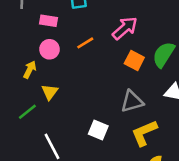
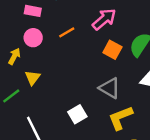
gray triangle: (132, 101) -> (110, 88), turned 45
white square: (98, 130) -> (77, 114), turned 36

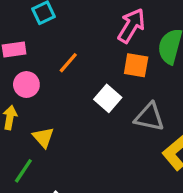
pink arrow: (104, 19) -> (131, 26), moved
white square: (77, 114) -> (108, 98), moved

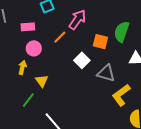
pink arrow: (131, 26) -> (77, 20), moved

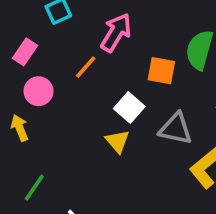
pink rectangle: (28, 27) -> (25, 52), turned -48
yellow arrow: (22, 67) -> (20, 128), turned -32
yellow triangle: (42, 81) -> (117, 141), moved

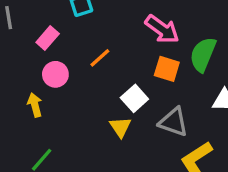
pink arrow: (116, 32) -> (162, 29), moved, turned 88

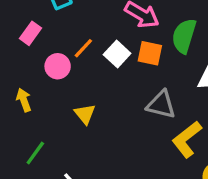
pink circle: (55, 74) -> (58, 66), moved
white square: (134, 98) -> (117, 54), moved
yellow triangle: (120, 127) -> (85, 114), moved

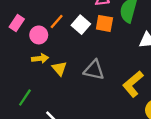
pink rectangle: (30, 33) -> (17, 23), moved
yellow arrow: (24, 100) -> (40, 58), moved, turned 105
gray triangle: (161, 105) -> (94, 70), moved

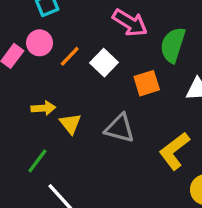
orange square: (104, 23) -> (147, 83), moved, turned -30
pink circle: (39, 35) -> (40, 43), moved
green line: (25, 98) -> (37, 161), moved

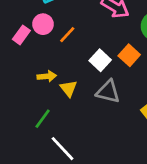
white square: (104, 63) -> (100, 60), moved
orange square: (147, 83) -> (129, 55), turned -30

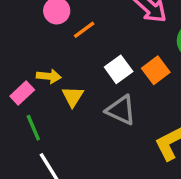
pink rectangle: (21, 35) -> (22, 93), moved
green line: (43, 119) -> (33, 128), turned -70

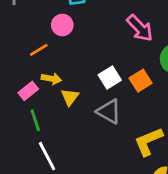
orange line: (84, 30) -> (39, 50), moved

